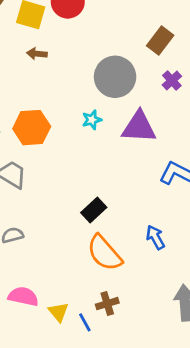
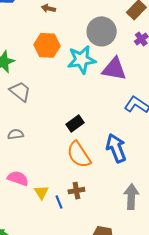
cyan star: (92, 120) -> (81, 60), size x2.0
orange hexagon: (32, 128) -> (47, 45), moved
blue arrow: (155, 237) -> (116, 148), size x1.6

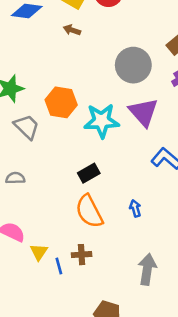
orange hexagon: (47, 45) -> (61, 102), moved
cyan star: (81, 60) -> (102, 121), moved
purple triangle: (114, 69) -> (143, 112), turned 32
blue arrow: (116, 148) -> (135, 208), size x0.5

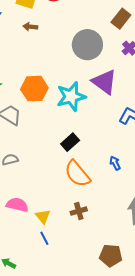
blue line: (59, 266) -> (44, 238), moved

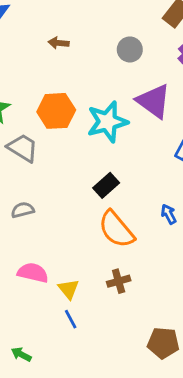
brown arrow: (30, 27) -> (59, 43), moved
gray circle: (87, 45) -> (130, 49), size x0.6

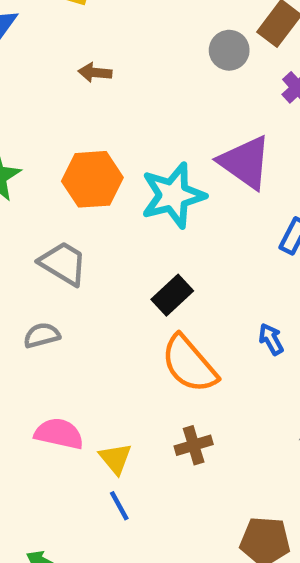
gray circle: (130, 49) -> (229, 50), moved
gray trapezoid: (23, 148) -> (63, 263), moved

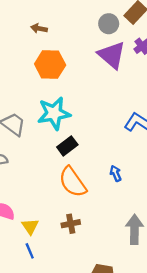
purple triangle: (245, 162) -> (112, 55), moved
orange hexagon: (92, 179) -> (50, 65), moved
cyan star: (173, 195) -> (54, 113), moved

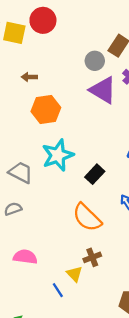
black rectangle: (67, 146) -> (95, 174), moved
yellow triangle: (30, 227) -> (74, 274), moved

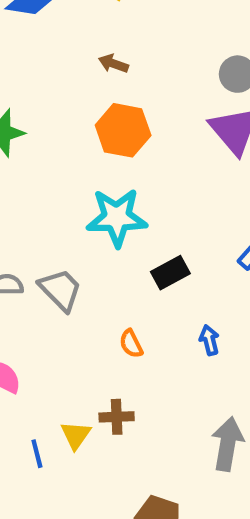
gray trapezoid: (21, 172) -> (60, 290), moved
orange semicircle: (87, 217) -> (131, 344), size x0.5

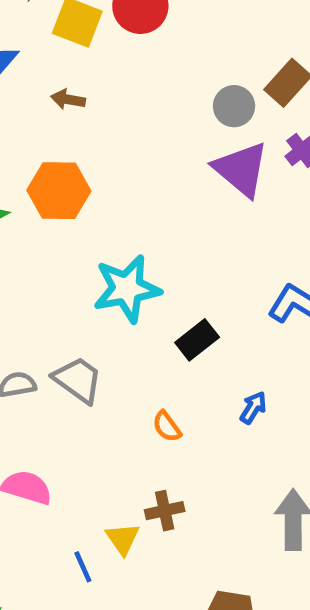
brown arrow: (113, 64) -> (68, 99), moved
orange hexagon: (123, 130) -> (59, 191), moved
blue arrow: (209, 340) -> (253, 408), turned 56

